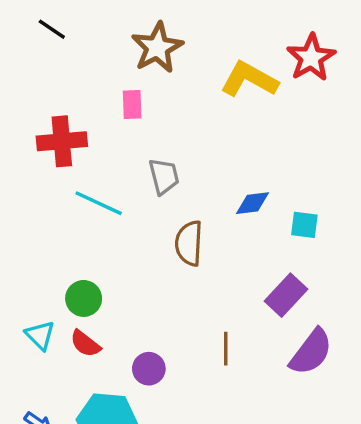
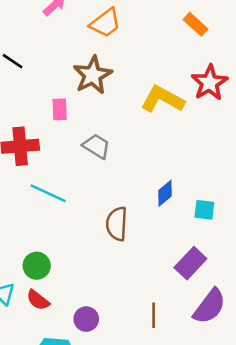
pink rectangle: (132, 104) -> (60, 109), moved
gray trapezoid: (164, 176) -> (96, 146), moved, turned -44
blue diamond: (253, 203) -> (165, 193), turned -32
brown line: (226, 349) -> (154, 315), moved

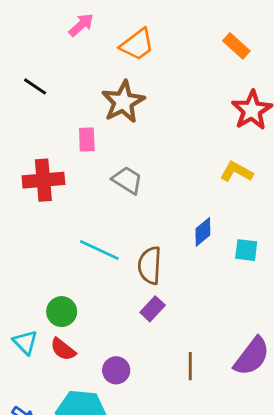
yellow L-shape: (162, 99) -> (236, 172), moved, size x0.7
cyan line: (48, 193) -> (99, 250), moved
purple rectangle: (190, 263) -> (153, 309), moved, size x0.7

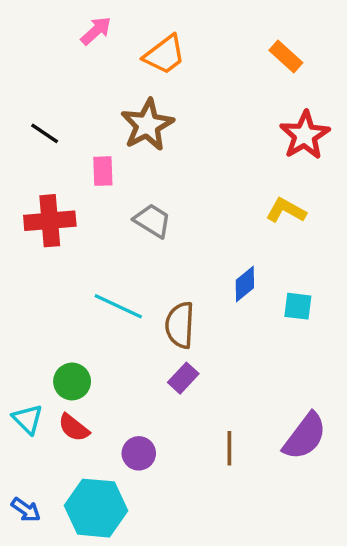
black line: (35, 86) -> (45, 133), moved

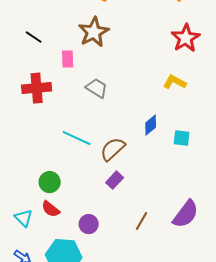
brown semicircle: (180, 325) -> (113, 149), turned 44
cyan triangle: (28, 419) -> (24, 218), moved
brown line: (229, 448) -> (142, 221), turned 30

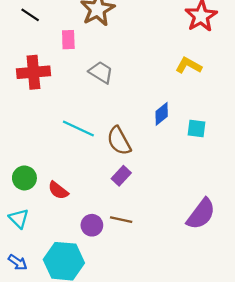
brown semicircle: (113, 149) -> (119, 141), turned -76
green circle: (50, 182) -> (24, 178), moved
red semicircle: (51, 209) -> (58, 190), moved
brown line: (142, 221) -> (121, 220), moved, turned 72

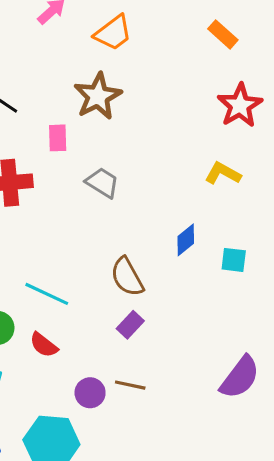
cyan line: (78, 128) -> (47, 294), moved

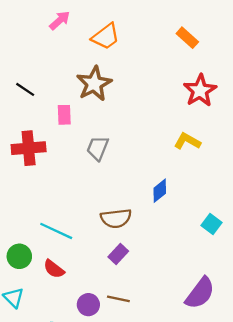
gray trapezoid: (102, 183) -> (98, 148), turned -100
cyan square: (234, 260) -> (211, 224), moved, turned 30
brown semicircle: (127, 277) -> (116, 218), turned -68

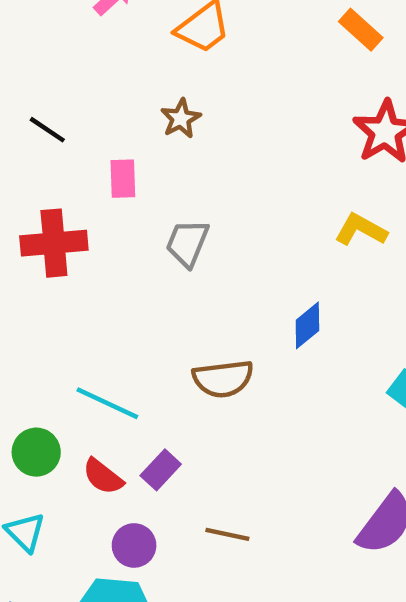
brown star: (94, 84) -> (181, 119), size x0.6
purple rectangle: (118, 254) -> (161, 470), moved
purple circle: (88, 305) -> (134, 545), moved

